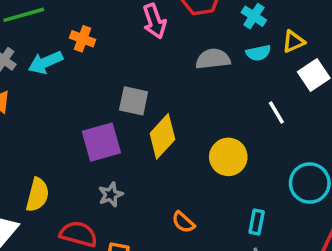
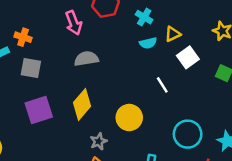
gray semicircle: (213, 59) -> (86, 59), moved
gray square: (134, 101) -> (31, 68), moved
gray star: (111, 195) -> (99, 141), moved

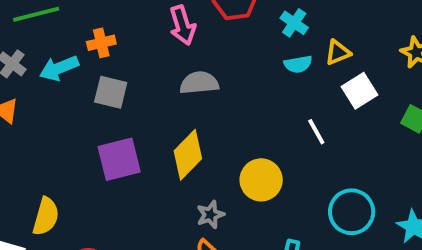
orange cross: (23, 37) -> (101, 43), turned -35

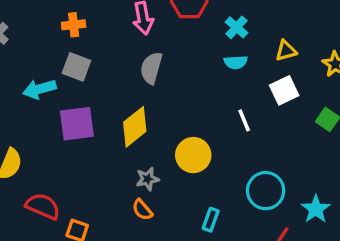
yellow triangle: (338, 52) -> (286, 51), moved
cyan arrow: (59, 68) -> (39, 89), moved
gray semicircle: (199, 83) -> (151, 68), turned -76

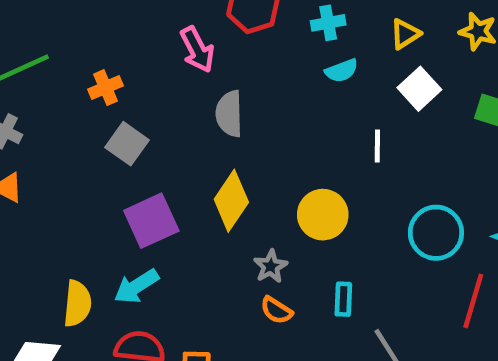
cyan cross: (237, 27) -> (328, 23), turned -35
gray square: (76, 67) -> (127, 144), turned 32
cyan arrow: (39, 89) -> (136, 286), moved
white line: (244, 120) -> (377, 146), turned 40
cyan rectangle: (211, 220) -> (343, 299), moved

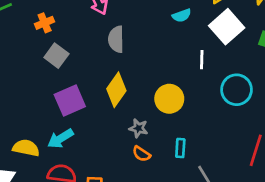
white square: (419, 89) -> (227, 27), size x1.4
cyan circle: (436, 233) -> (237, 90), moved
gray star: (271, 266) -> (138, 128), turned -30
yellow semicircle: (77, 304) -> (26, 148), turned -85

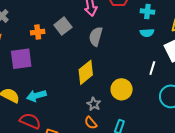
orange cross: (45, 23) -> (38, 32), moved
gray square: (56, 56) -> (63, 26), moved
purple square: (70, 101) -> (21, 59), moved

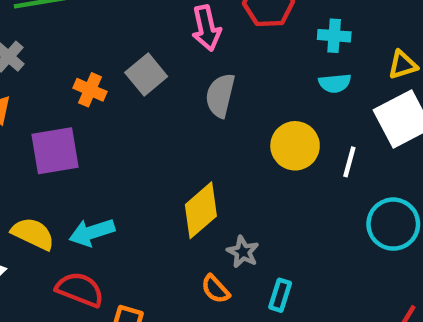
orange cross: (38, 32) -> (90, 90), turned 32
yellow diamond: (86, 72) -> (201, 210), moved
yellow circle: (122, 89) -> (295, 146), moved
gray star: (94, 104) -> (243, 252), moved

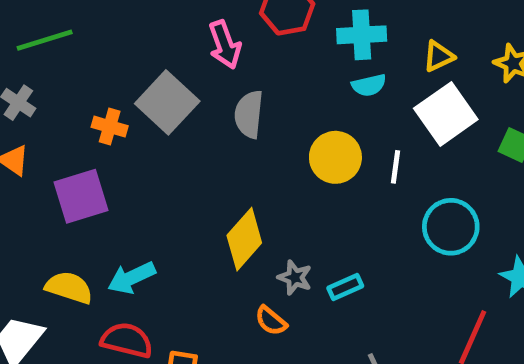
cyan cross: (334, 36) -> (362, 35), size x1.4
gray square: (146, 75) -> (167, 102), size x1.4
cyan rectangle: (280, 295) -> (345, 287), moved, turned 56

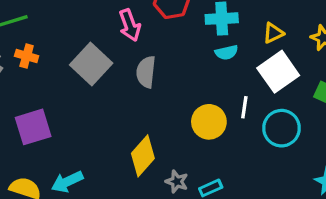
orange cross: (110, 127) -> (27, 56), moved
yellow circle: (335, 157) -> (209, 122), moved
cyan circle: (451, 227) -> (282, 128), moved

